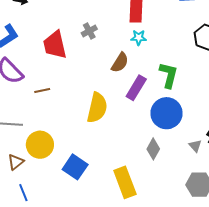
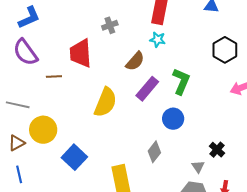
red trapezoid: (55, 45) -> (81, 53), moved
blue circle: (167, 113) -> (173, 119), size x0.7
gray triangle: (195, 146) -> (198, 167), moved

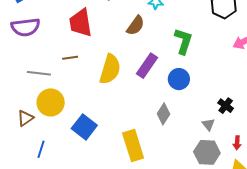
purple semicircle: (25, 52) -> (25, 27), turned -56
brown line: (54, 77) -> (70, 58), moved
purple rectangle: (147, 89) -> (147, 66), moved
gray line: (18, 105) -> (39, 73), moved
blue line: (19, 174) -> (41, 149), moved, turned 36

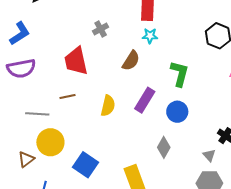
yellow semicircle: (110, 69) -> (108, 106), size x0.7

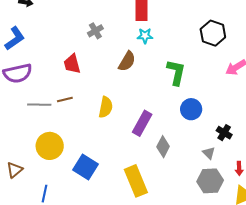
red trapezoid: (76, 61) -> (72, 64), size x0.7
purple rectangle: (145, 100) -> (142, 123), moved
blue circle: (177, 112) -> (191, 109), moved
gray line: (37, 114) -> (39, 105), moved
brown triangle: (26, 159) -> (15, 170), moved

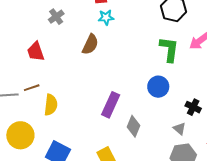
green L-shape: (176, 72) -> (169, 49), moved
yellow semicircle: (106, 107) -> (51, 105), moved

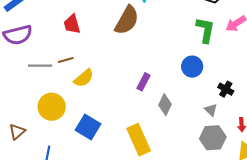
brown semicircle: (90, 44) -> (127, 20), size x1.4
yellow semicircle: (51, 105) -> (84, 78), turned 40
purple rectangle: (111, 105) -> (144, 82), size x0.7

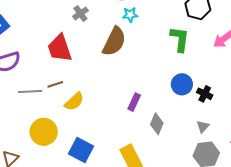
red trapezoid: (72, 24) -> (60, 48), size x1.4
green L-shape: (205, 30) -> (180, 39), moved
black cross: (226, 89) -> (205, 94), moved
gray triangle: (211, 110) -> (203, 127), turned 32

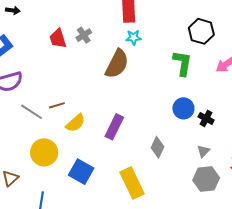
red trapezoid: (60, 48) -> (58, 39), moved, size x0.7
gray line: (30, 91) -> (32, 112), turned 35
purple rectangle: (134, 102) -> (114, 127), moved, size x1.4

